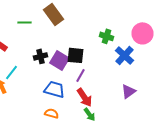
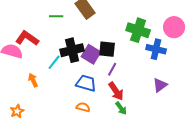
green cross: (106, 36) -> (138, 30), size x1.6
blue cross: (124, 55) -> (156, 49), turned -30
black cross: (40, 56) -> (72, 50), size x1.6
cyan line: (12, 72) -> (54, 62), moved

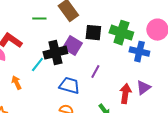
black square: (107, 49) -> (93, 33), moved
purple square: (91, 54) -> (72, 46), moved
red arrow: (116, 91) -> (125, 94), moved, turned -138

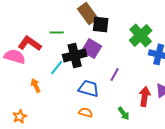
green line: (39, 19) -> (57, 32), moved
black square: (93, 33) -> (101, 24), moved
green cross: (121, 33) -> (141, 35), turned 30

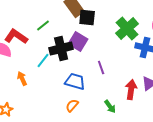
green line: (57, 32) -> (43, 26), turned -40
purple line: (115, 74) -> (101, 68), turned -48
orange semicircle: (86, 112) -> (72, 106), turned -64

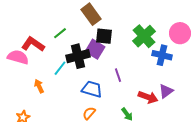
black square: (87, 18) -> (104, 36), moved
red arrow: (131, 90) -> (148, 97), turned 102

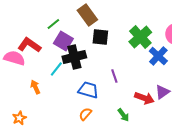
green line: (60, 33) -> (53, 24), moved
purple square: (95, 49) -> (63, 41), moved
blue cross: (162, 55) -> (158, 56), turned 30

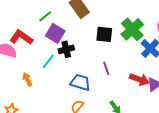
black square: (100, 37) -> (104, 34), moved
black cross: (74, 57) -> (66, 49), size x0.7
red arrow: (144, 98) -> (139, 79), moved

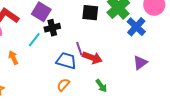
purple line: (106, 68) -> (79, 49), moved
red arrow: (139, 79) -> (92, 58), moved

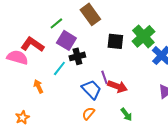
blue trapezoid: (66, 61) -> (91, 89), turned 30

